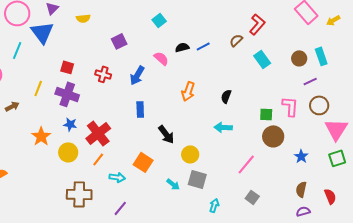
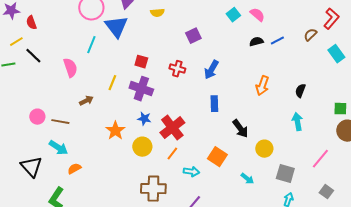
pink semicircle: (161, 58) -> (257, 15), moved
cyan arrow: (223, 127) -> (297, 122), turned 78
gray square: (197, 179) -> (285, 174), moved

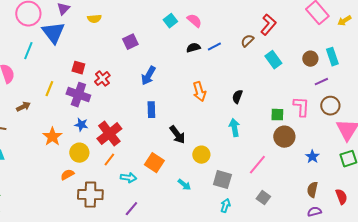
red cross: (177, 69) -> (102, 79), moved, turned 35
orange arrow: (262, 86) -> (199, 92), turned -36
orange semicircle: (74, 169) -> (67, 175), moved

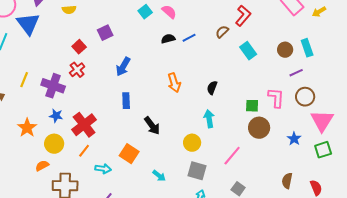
red square: (78, 68) -> (79, 47), moved, turned 32
yellow circle: (201, 155) -> (192, 143), moved
blue star: (312, 157) -> (294, 139), moved

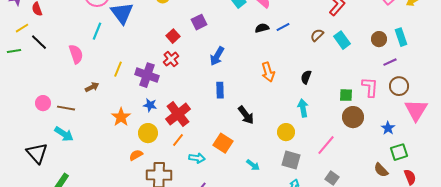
brown semicircle: (222, 32) -> (317, 35), moved
green square: (323, 150) -> (399, 152), moved
brown semicircle: (287, 181) -> (381, 170), turned -56

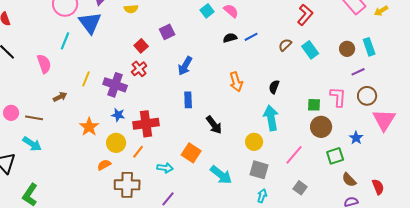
cyan arrow: (303, 108) -> (271, 118), size x1.4
red cross: (178, 114) -> (146, 124), turned 30
orange line: (178, 140) -> (138, 152), moved
green square: (399, 152) -> (335, 156), moved
cyan arrow: (253, 165) -> (221, 175), size x1.6

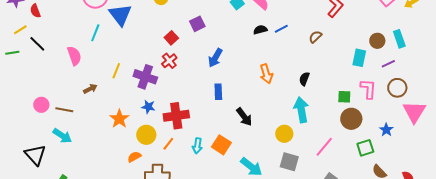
cyan rectangle: (310, 50) -> (359, 58), moved, turned 48
cyan arrow: (165, 168) -> (197, 146), moved, turned 91

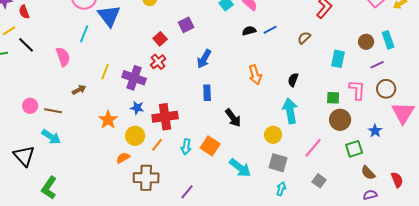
cyan rectangle: (359, 58) -> (338, 59), moved

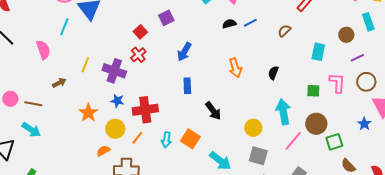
cyan rectangle: (388, 40) -> (368, 22), moved
cyan arrow: (290, 111) -> (283, 112), moved
brown circle: (340, 120) -> (316, 124), moved
blue star: (375, 131) -> (364, 124), moved

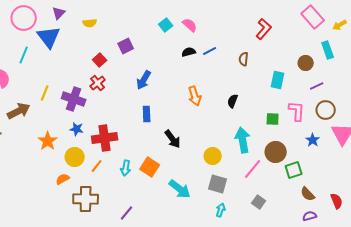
brown semicircle: (284, 31) -> (244, 59), turned -40
brown arrow: (59, 83) -> (19, 111), size x1.6
blue star: (364, 124) -> (313, 140), moved

